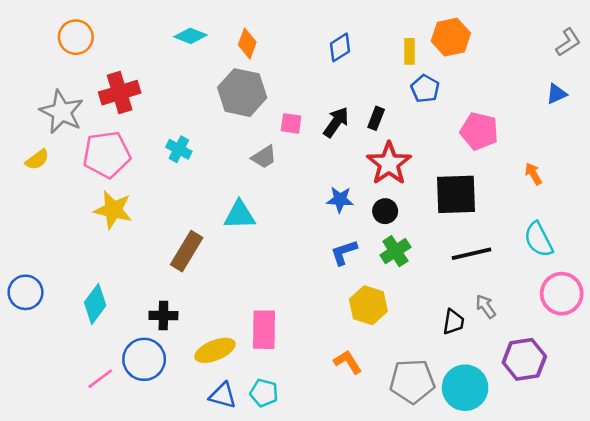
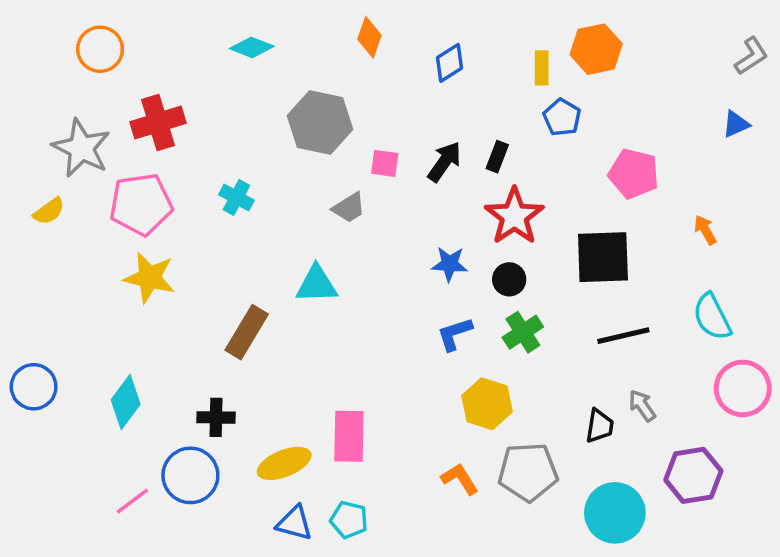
orange diamond: (247, 44) -> (369, 37), moved
gray pentagon: (412, 381) -> (528, 472), moved

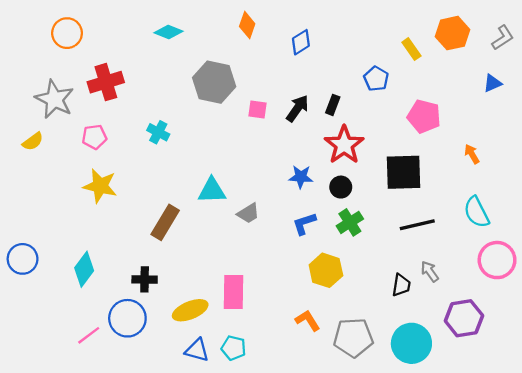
orange hexagon: (596, 49) -> (453, 33), moved
yellow rectangle: (542, 68) -> (411, 49), moved, turned -35
pink pentagon: (141, 204) -> (94, 137), size x0.6
gray trapezoid: (349, 208) -> (248, 213), moved
gray pentagon: (528, 472) -> (353, 338), moved

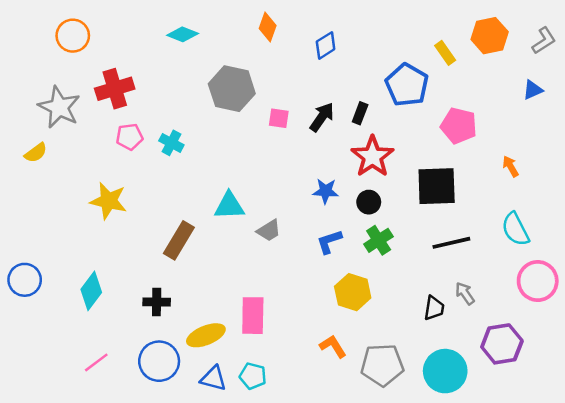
blue pentagon: (376, 79) -> (407, 85), size x1.6
pink pentagon: (94, 137) -> (129, 137), moved
blue circle: (127, 318) -> (159, 361), moved

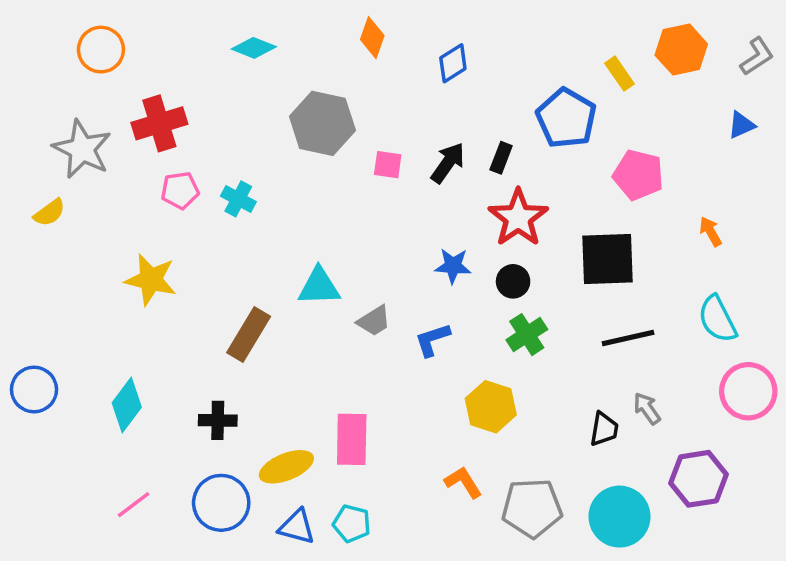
blue L-shape: (329, 242) -> (432, 340), moved

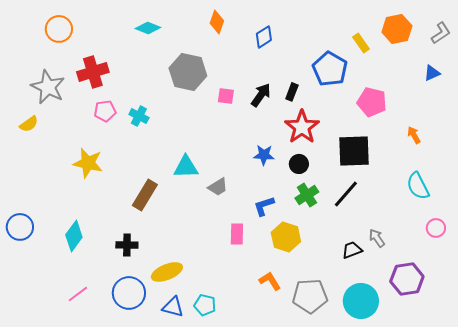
black line: (628, 338) -> (346, 194), moved, turned -36
blue L-shape: (432, 340) -> (264, 206), moved
pink circle: (748, 391) -> (436, 228), size x0.6
black trapezoid: (604, 429) -> (352, 250), turned -120
pink rectangle: (352, 439) -> (237, 234), moved, size x0.7

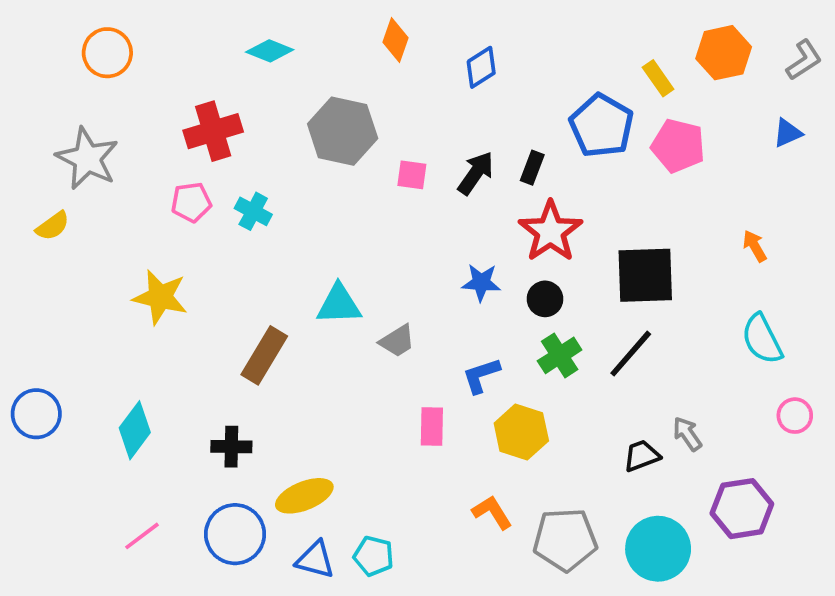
red cross: (93, 72) -> (213, 131), moved
pink pentagon: (372, 102) -> (678, 146), moved

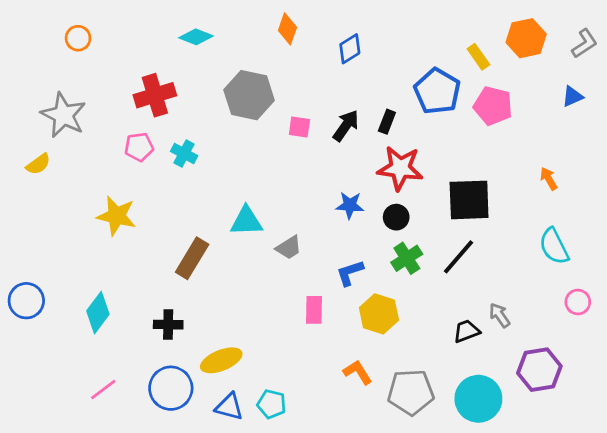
orange circle: (107, 53) -> (78, 38), size x0.7
red star: (550, 231) -> (400, 168), turned -30

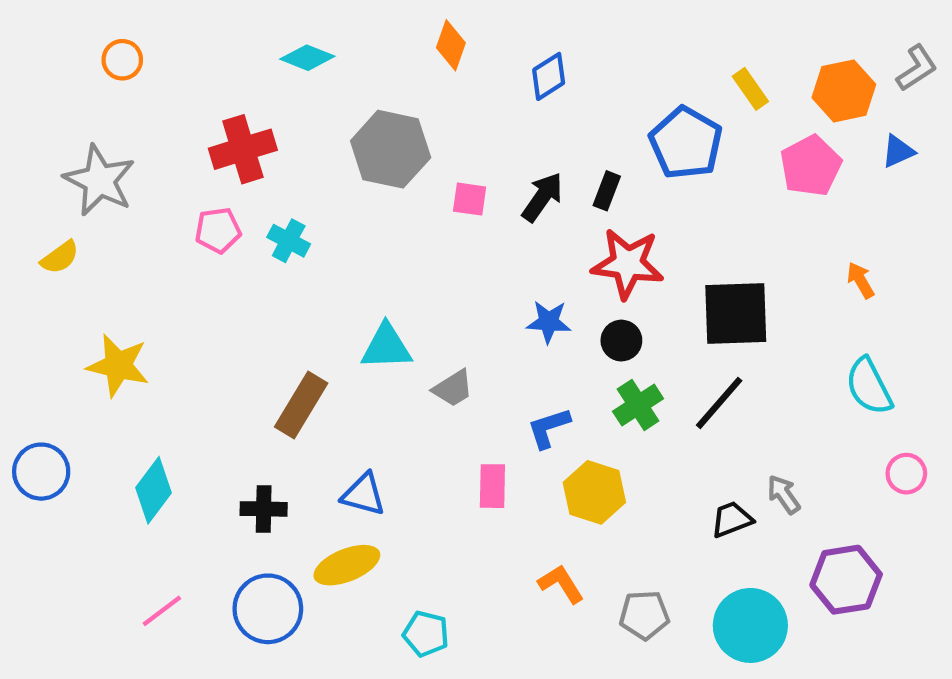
orange hexagon: (526, 38) -> (844, 91), moved
pink pentagon: (493, 106) -> (811, 166), moved, turned 30
yellow star: (116, 216) -> (118, 365), moved
gray pentagon: (411, 392) -> (644, 615), size x0.7
blue triangle: (229, 407) -> (364, 494), moved

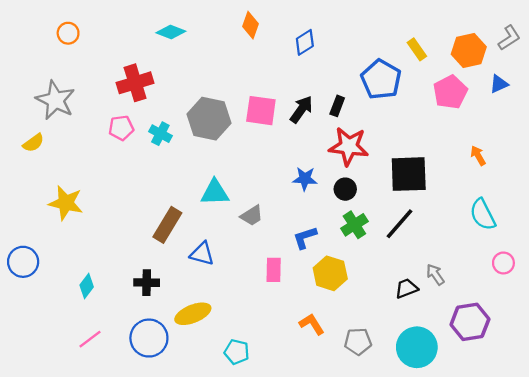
gray hexagon: (391, 149) -> (209, 119), moved
pink square: (470, 199) -> (261, 111), size x1.6
cyan diamond: (153, 490) -> (87, 286), moved, size x0.7
blue triangle: (364, 494) -> (202, 254), moved

